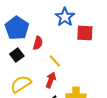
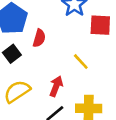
yellow line: (55, 61) -> (81, 62), moved

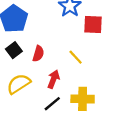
red semicircle: (39, 38) -> (38, 54), moved

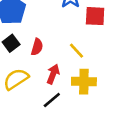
yellow cross: (83, 99) -> (84, 82), moved

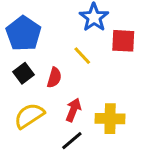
yellow line: (76, 51) -> (82, 56), moved

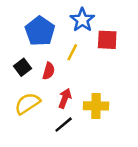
blue pentagon: (23, 33) -> (40, 31), moved
yellow line: (82, 56) -> (72, 52), turned 70

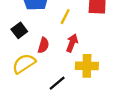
red semicircle: (49, 71) -> (43, 45), moved
red arrow: (65, 98) -> (72, 43), moved

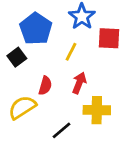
black square: (19, 30) -> (17, 57), moved

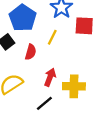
red arrow: (79, 83) -> (50, 77), moved
red semicircle: (45, 86) -> (31, 52), moved

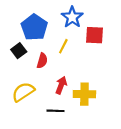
black line: (44, 103) -> (55, 111), turned 42

